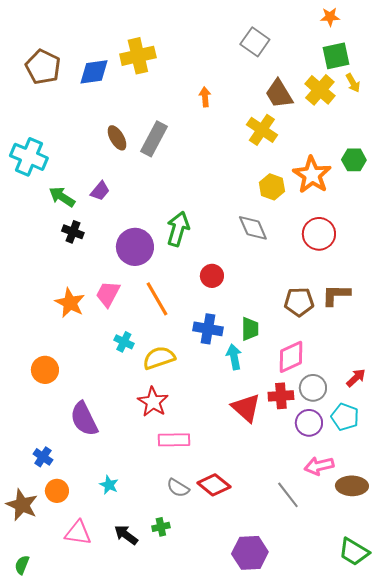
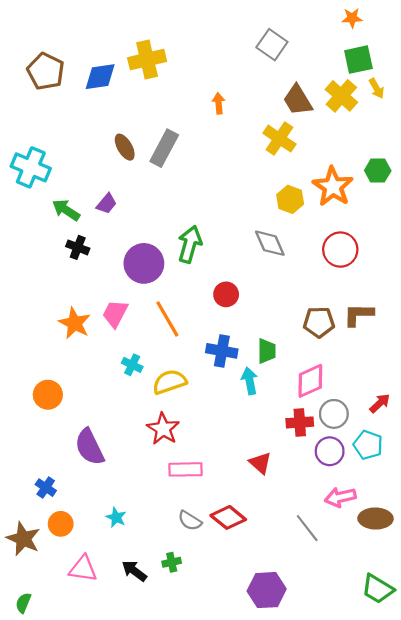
red triangle: (246, 408) -> (260, 463), moved, size x0.7

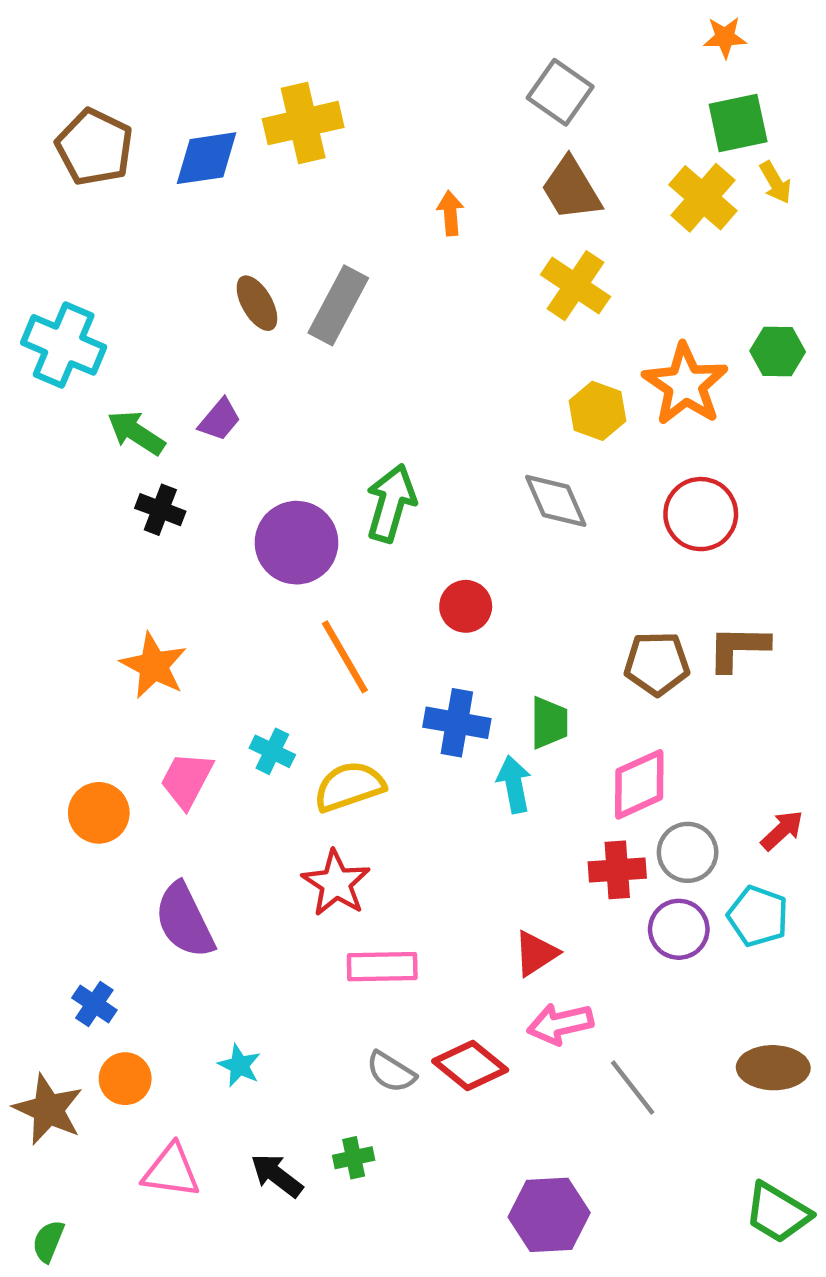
brown trapezoid: (298, 100) -> (571, 189), moved
pink trapezoid: (115, 314) -> (187, 780), moved
red triangle: (260, 463) -> (536, 953), turned 45
pink arrow: (340, 497) -> (560, 1024), moved

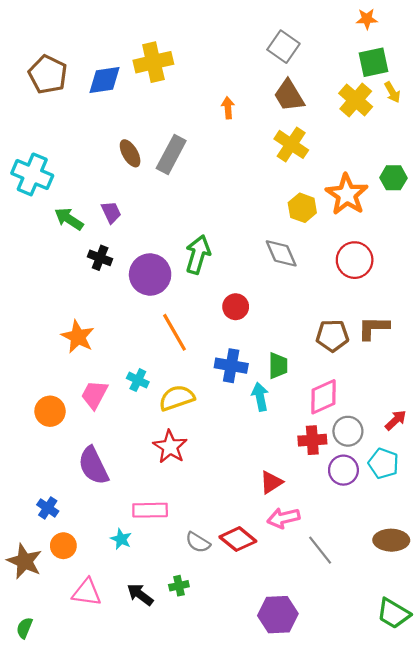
purple trapezoid: (220, 420) -> (111, 212), turned -65
black cross: (160, 510) -> (100, 258), moved
pink rectangle: (382, 967) -> (150, 510), moved

